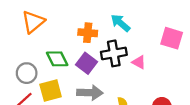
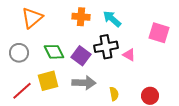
orange cross: (88, 33) -> (81, 17), moved
gray circle: (27, 73) -> (19, 53), moved

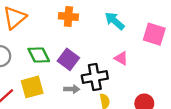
cyan arrow: (112, 19) -> (115, 21), moved
black cross: (106, 47) -> (95, 77), moved
gray arrow: (84, 83) -> (72, 89), size x0.6

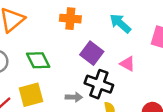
purple square: (68, 59) -> (92, 53), moved
black cross: (95, 77) -> (99, 84), turned 30

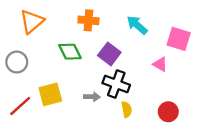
green diamond: (38, 60) -> (70, 52), moved
pink triangle: (127, 64) -> (160, 64), moved

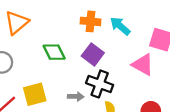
orange cross: (88, 20) -> (91, 21), moved
pink triangle: (160, 64) -> (143, 65), size x1.5

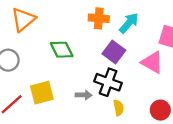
cyan arrow: (120, 26) -> (129, 23), turned 90
purple square: (93, 54) -> (114, 52), moved

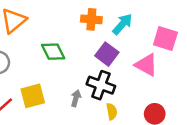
gray arrow: (84, 95) -> (76, 98), turned -77

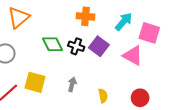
cyan arrow: (122, 24) -> (124, 22), moved
black cross: (101, 85) -> (76, 46), moved, size x0.7
yellow square: (33, 96) -> (35, 82), turned 30

